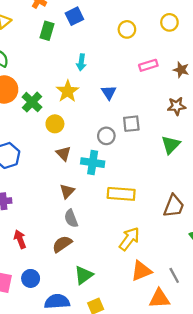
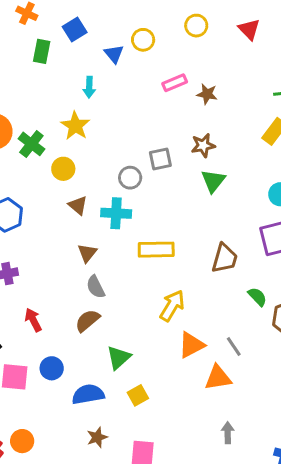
brown star: (181, 70) -> (207, 94), moved
blue triangle: (109, 92) -> (114, 54), moved
brown star: (177, 106) -> (203, 145), moved

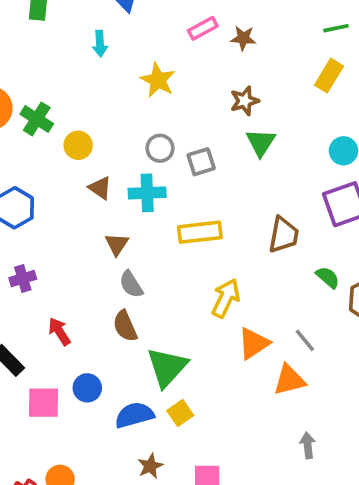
yellow star: (75, 126) -> (158, 80), moved
gray square: (160, 159) -> (201, 162), moved
brown semicircle: (87, 321) -> (125, 326), turned -68
green triangle: (119, 358) -> (167, 367), size x1.4
yellow square: (138, 395) -> (180, 413), moved

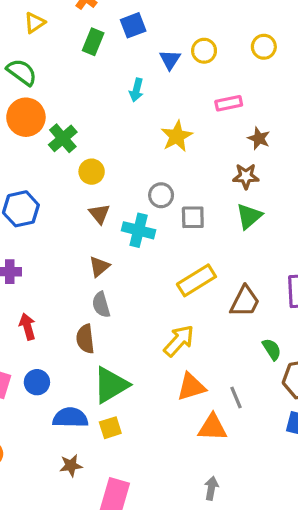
brown star: (243, 38) -> (259, 138), moved
yellow rectangle: (200, 232) -> (196, 280), moved, turned -42

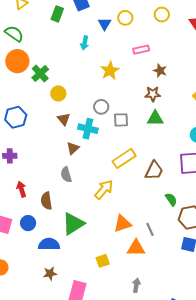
green triangle: (249, 216) -> (155, 118), turned 42
brown triangle: (99, 267) -> (73, 148), moved
brown semicircle: (85, 339) -> (46, 201), moved
yellow arrow: (179, 341) -> (104, 190), moved
yellow square: (110, 428) -> (103, 261), moved

